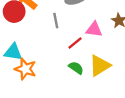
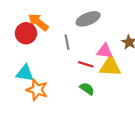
red line: (75, 43) -> (86, 64), turned 56
yellow triangle: (100, 66) -> (110, 67), moved, turned 35

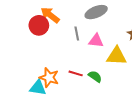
pink triangle: (105, 51) -> (96, 41), moved
red line: (86, 64) -> (76, 73), moved
cyan triangle: (25, 73) -> (38, 88), moved

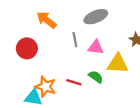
red circle: (39, 25) -> (27, 48), moved
green semicircle: (95, 76) -> (96, 77), moved

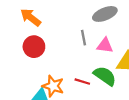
orange arrow: (47, 20) -> (31, 17), moved
green semicircle: (96, 77) -> (105, 76), size x1.5

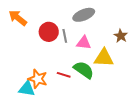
red circle: (34, 47) -> (49, 32), moved

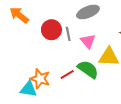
pink triangle: (84, 43) -> (88, 41), turned 42
red line: (64, 75) -> (67, 75), turned -48

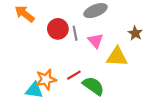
green semicircle: (88, 69) -> (93, 86), moved
orange star: (40, 79) -> (46, 79), turned -30

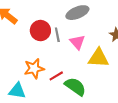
orange star: (46, 79) -> (34, 69), moved

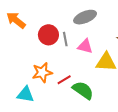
pink triangle: (77, 42) -> (85, 46), turned -35

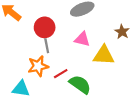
gray line: (65, 39) -> (47, 46), moved

